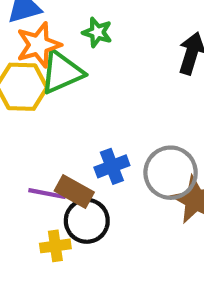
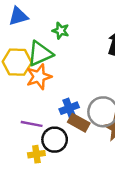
orange star: (39, 45) -> (39, 77), moved
brown rectangle: (74, 191) -> (79, 123), moved

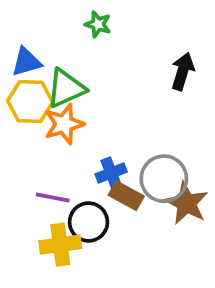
blue triangle: (18, 16) -> (26, 62), moved
green star: (61, 31) -> (98, 24), moved
yellow cross: (36, 154) -> (60, 245), size x1.5

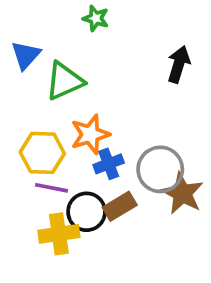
blue triangle: (26, 62) -> (26, 55), turned -32
yellow hexagon: (30, 101) -> (42, 153), moved
orange star: (64, 124) -> (90, 134), moved
brown rectangle: (126, 196) -> (120, 206), moved, turned -60

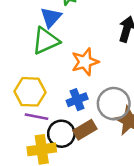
blue triangle: (26, 55) -> (51, 17), moved
orange star: (90, 134) -> (85, 62), moved

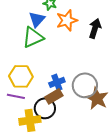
orange star: (85, 62) -> (67, 20), moved
purple line: (37, 117) -> (16, 96), moved
brown rectangle: (85, 130) -> (54, 96), moved

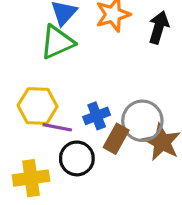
purple line: (16, 96) -> (57, 127), moved
brown rectangle: (54, 96) -> (116, 139), moved, turned -30
yellow cross: (30, 120) -> (31, 178), moved

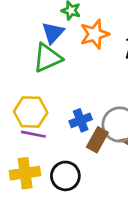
purple line: (57, 127) -> (33, 134), moved
black circle: (77, 158) -> (65, 176), moved

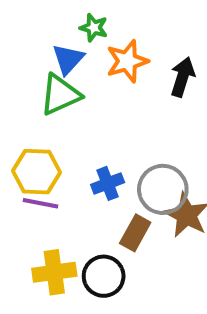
brown rectangle: (97, 140) -> (135, 233), moved
yellow cross: (25, 173) -> (54, 272), moved
black circle: (65, 176) -> (104, 276), moved

